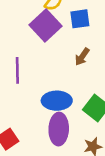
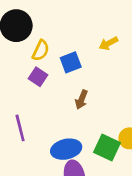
purple square: (46, 25) -> (38, 77), size x0.6

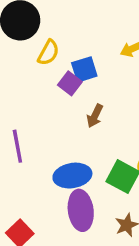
purple square: (38, 77) -> (70, 83), moved

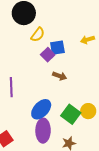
brown arrow: (95, 116) -> (60, 76), turned -104
blue ellipse: (72, 176) -> (41, 109), turned -45

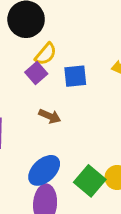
purple square: (48, 55) -> (36, 73), moved
brown arrow: (60, 76) -> (50, 116), moved

